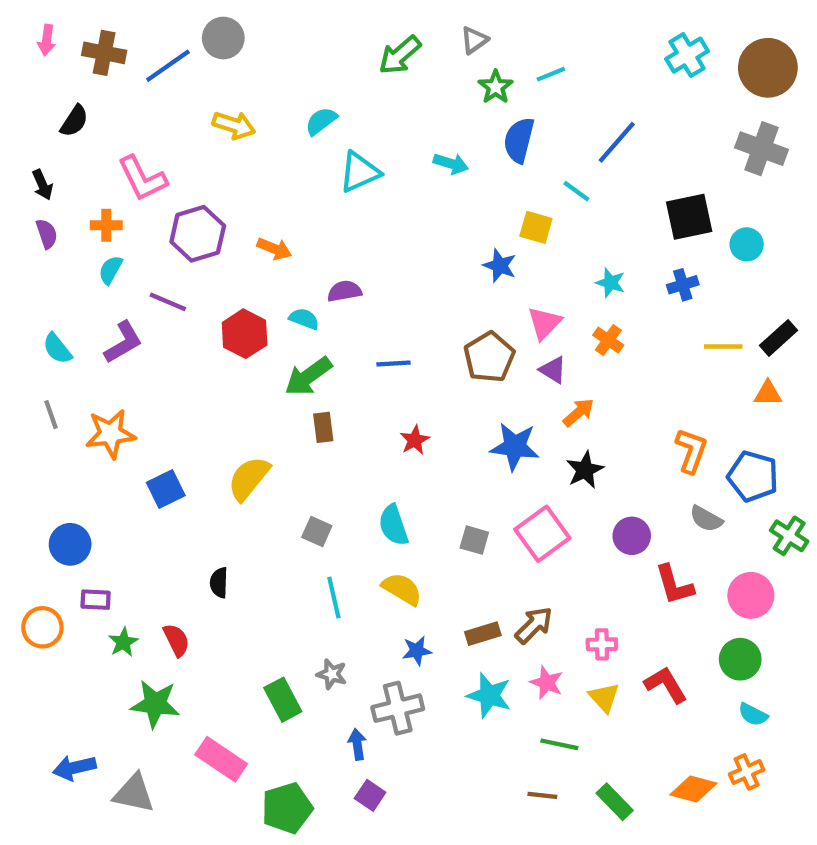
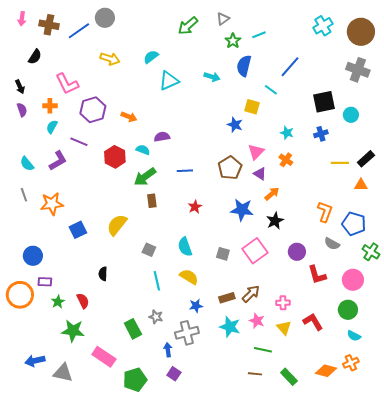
orange circle: (42, 627) -> (20, 295), size x1.4

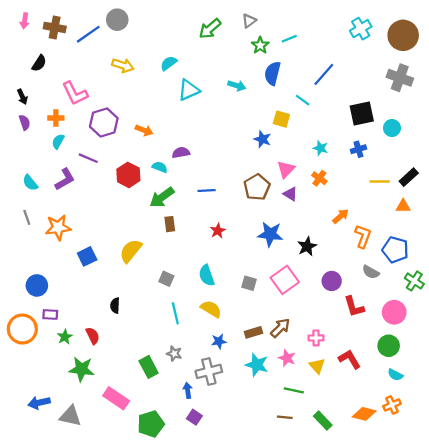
orange arrow: (272, 194) -> (341, 216), moved

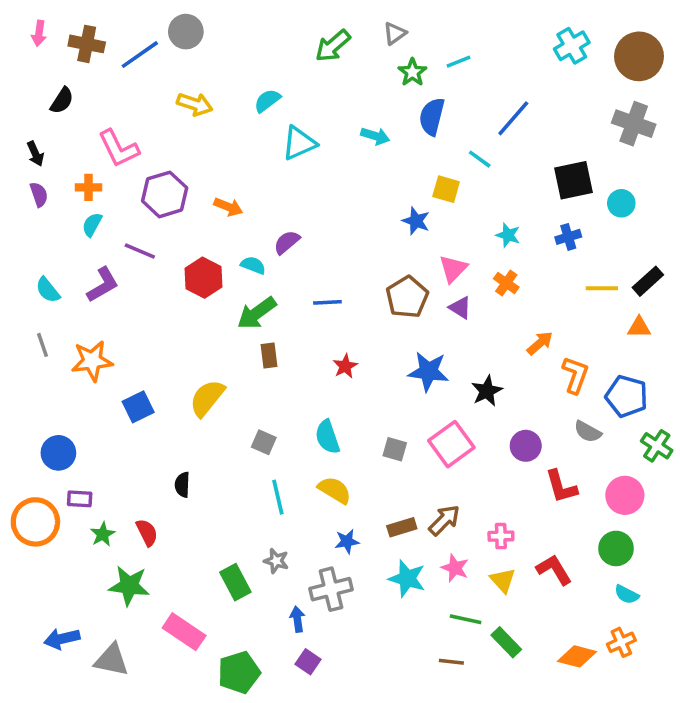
purple semicircle: (181, 153) -> (287, 242), turned -30
green rectangle: (323, 421) -> (506, 642), moved

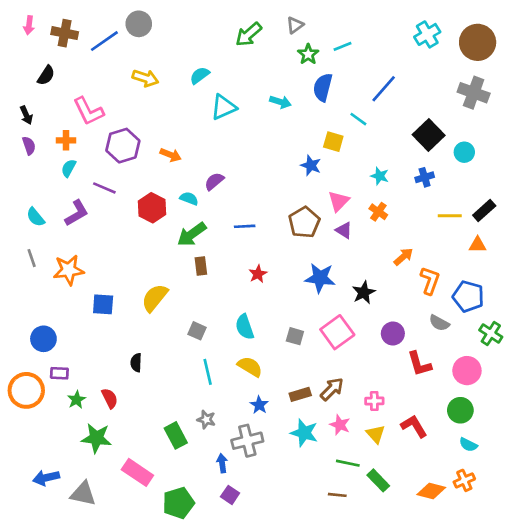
black square: (574, 180) -> (429, 135), turned -32
blue square: (138, 407) -> (103, 304), turned 30
blue star: (347, 541) -> (259, 405), turned -30

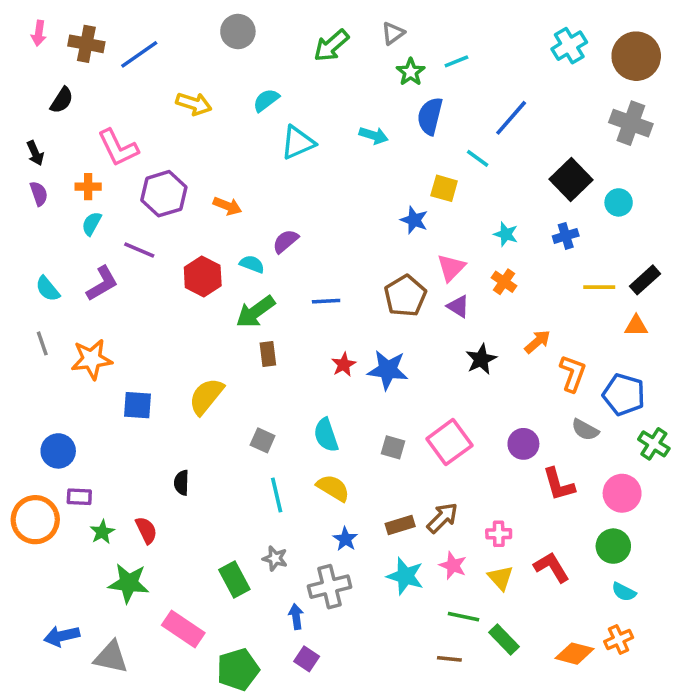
gray circle: (139, 24) -> (238, 31), moved
blue star: (320, 278) -> (388, 370), moved
black star: (364, 292) -> (481, 359), moved

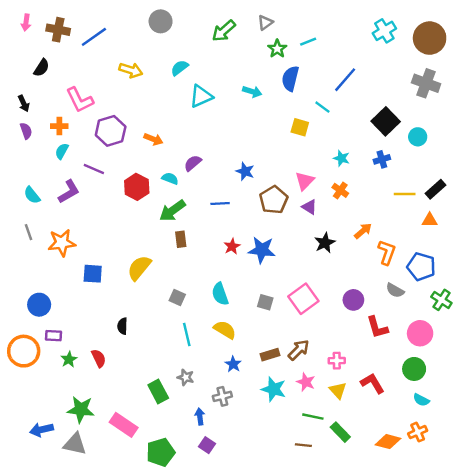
blue star: (414, 220) -> (245, 171), moved
green star: (129, 583) -> (81, 409), moved
gray cross: (330, 587) -> (222, 396), size x0.7

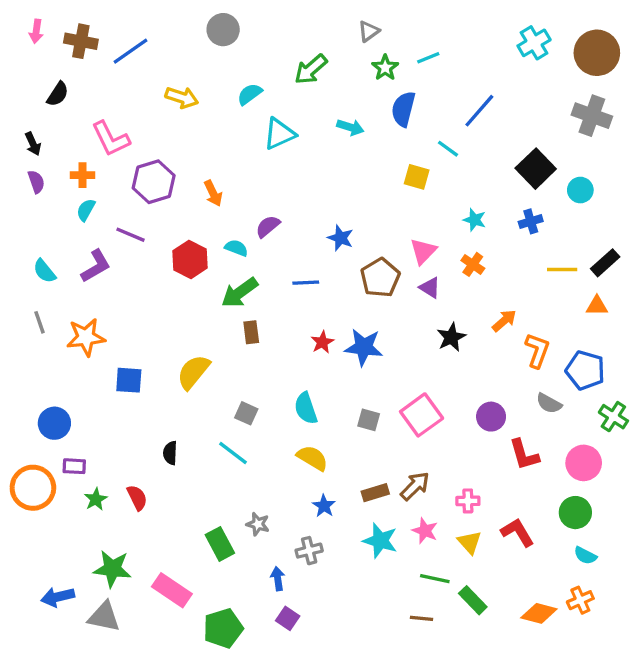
green arrow: (224, 31) -> (311, 69), moved
orange arrow: (153, 139) -> (213, 193), turned 42
cyan line: (187, 334) -> (233, 453), moved, turned -40

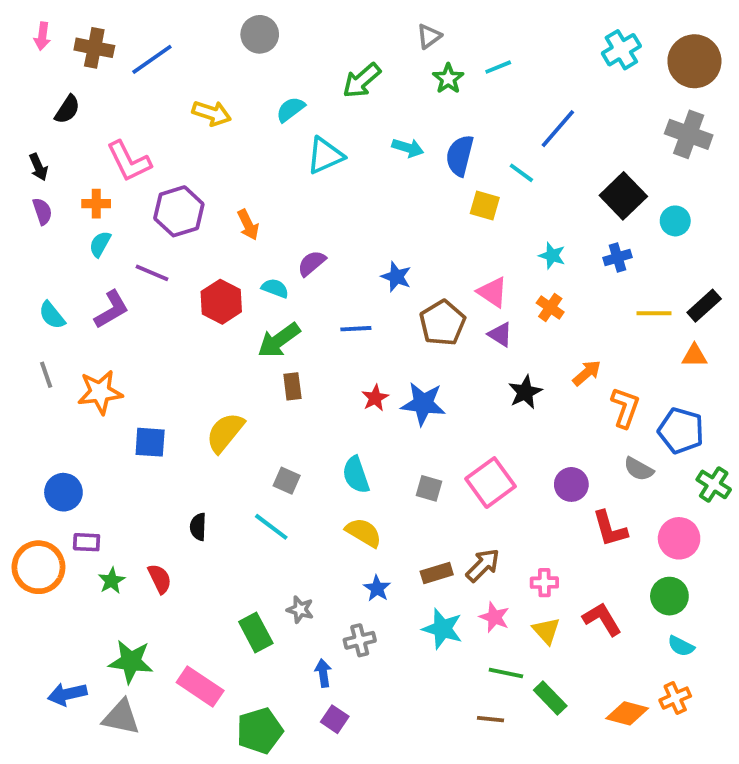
blue semicircle: (403, 109) -> (460, 156), moved
pink triangle: (423, 251) -> (492, 292), turned -40

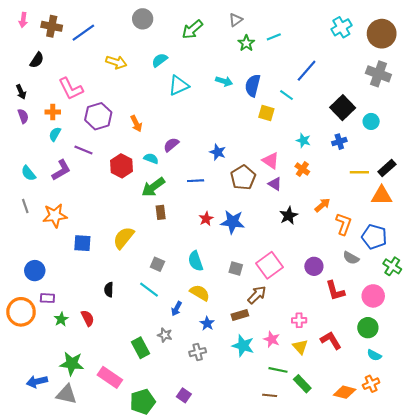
green arrow: (362, 80) -> (192, 29), moved
orange triangle: (694, 356) -> (382, 195), size x1.5
brown arrow: (483, 565) -> (257, 295), moved
blue arrow: (323, 673) -> (176, 309), moved, turned -144

